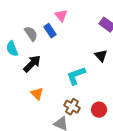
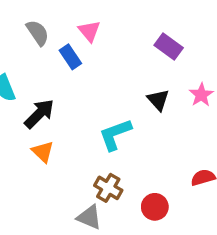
gray semicircle: (31, 34) -> (38, 33), moved
orange triangle: (37, 94) -> (43, 152), moved
red circle: (99, 110) -> (155, 207), moved

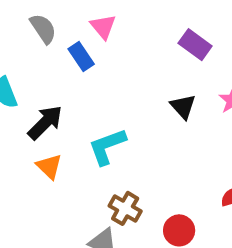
cyan L-shape: (115, 134) -> (107, 147), moved

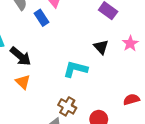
black arrow: (45, 123) -> (21, 56), turned 85
cyan L-shape: (107, 147) -> (75, 69), moved, turned 35

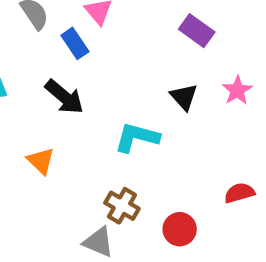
black arrow: (21, 56) -> (64, 97), moved

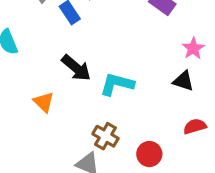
black arrow: (64, 97) -> (76, 68), moved
black triangle: (184, 97) -> (183, 81), moved, turned -30

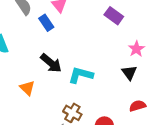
black triangle: (183, 81) -> (129, 73), turned 35

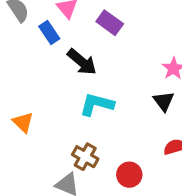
purple rectangle: (114, 16) -> (110, 23), moved
black arrow: (51, 63) -> (82, 62), moved

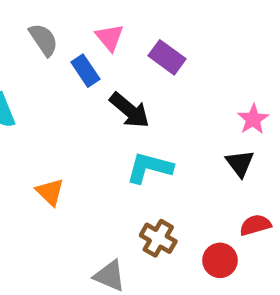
brown cross: (85, 157) -> (158, 238), moved
red circle: (129, 175) -> (220, 260), moved

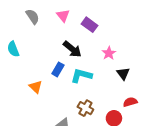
blue rectangle: (85, 71) -> (58, 69), moved, turned 64
pink star: (253, 119) -> (109, 53), moved

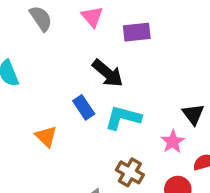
purple rectangle: (90, 25) -> (137, 32), turned -42
pink star: (109, 53) -> (173, 142), moved
blue rectangle: (58, 69) -> (84, 107), turned -64

